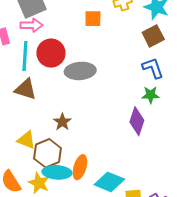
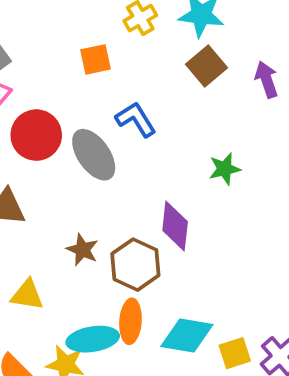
blue L-shape: (153, 68) -> (136, 119), moved
gray ellipse: (80, 71) -> (94, 155), turned 72
purple diamond: (137, 121) -> (175, 226), moved
brown hexagon: (47, 153) -> (135, 265), moved

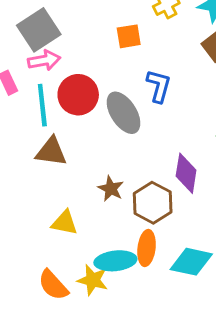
blue L-shape: (136, 119) -> (159, 86), turned 44

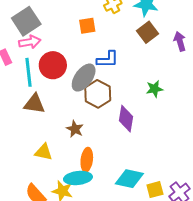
blue L-shape: (159, 86) -> (108, 59), turned 75
gray ellipse: (124, 113) -> (84, 78), turned 68
brown hexagon: (153, 203) -> (98, 94), moved
orange ellipse: (147, 248) -> (87, 160), moved

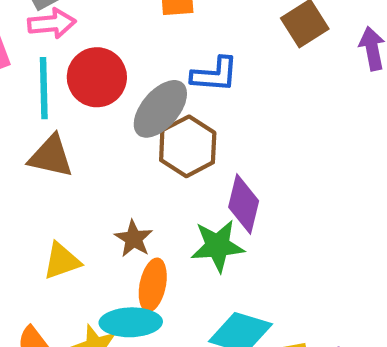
green star: (155, 89) -> (218, 246), moved, size x1.4
brown star: (75, 129) -> (134, 239), moved
yellow triangle: (43, 152) -> (62, 261), turned -36

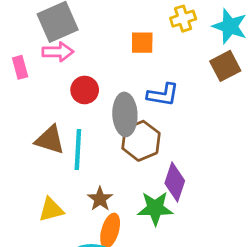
red circle: (97, 77) -> (85, 90), size x0.7
cyan line: (44, 88) -> (78, 150), moved
gray ellipse: (160, 109) -> (125, 114), turned -48

